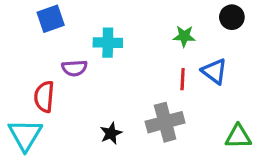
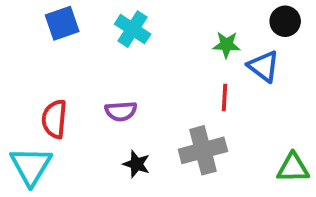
cyan cross: (108, 43) -> (133, 29), moved, turned 32
purple semicircle: (74, 68) -> (121, 111), moved
blue triangle: (214, 71) -> (264, 66), moved
black star: (111, 133) -> (136, 164), turned -30

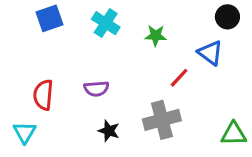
green star: (226, 45) -> (156, 36), moved
red line: (224, 98) -> (179, 78), turned 40
cyan triangle: (31, 166) -> (25, 132), size x0.7

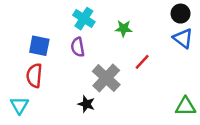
blue square: (50, 18) -> (39, 46), moved, turned 30
blue triangle: (210, 53) -> (183, 38), moved
purple semicircle: (96, 89) -> (78, 47), moved, turned 84
gray cross: (162, 120) -> (106, 78), moved, turned -32

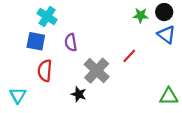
cyan cross: (84, 19) -> (47, 17), moved
green star: (124, 28) -> (141, 15), moved
red semicircle: (34, 76) -> (45, 71), moved

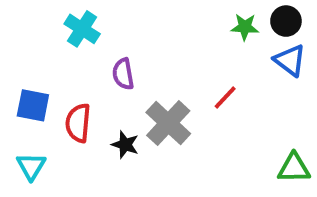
blue square: (36, 41) -> (33, 105), moved
black star: (79, 94) -> (125, 145), moved

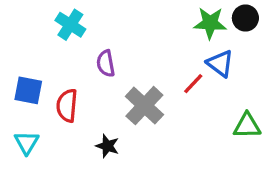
green star: (245, 27) -> (210, 23), size x1.4
blue triangle: (290, 60) -> (220, 63), moved
black star: (125, 145) -> (107, 146), moved
green triangle: (294, 168) -> (247, 126), moved

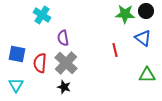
blue triangle: (220, 63) -> (143, 38), moved
red line: (193, 84) -> (115, 50), turned -56
gray cross: (144, 106) -> (66, 63), moved

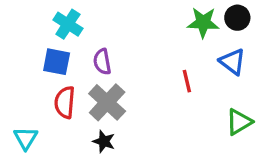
blue square: (17, 54) -> (57, 62), moved
green triangle: (147, 75) -> (239, 122), turned -30

